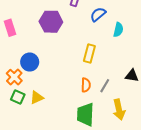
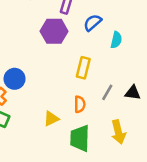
purple hexagon: (51, 22) -> (54, 31), moved
gray line: (105, 86) -> (107, 92), moved
yellow triangle: (37, 98) -> (51, 119), moved

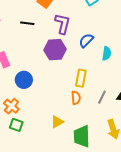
blue circle: (15, 79) -> (24, 80), moved
orange semicircle: (80, 104) -> (76, 98), moved

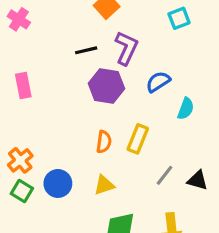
black line: (27, 23) -> (86, 50), moved, turned -32
blue circle: (24, 80) -> (58, 183), moved
orange semicircle: (76, 98) -> (104, 142), moved
yellow triangle: (57, 122) -> (104, 185), moved

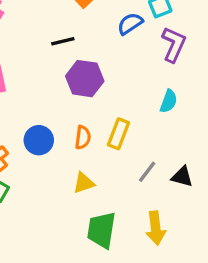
purple L-shape: (126, 48) -> (174, 44), moved
blue semicircle: (158, 82) -> (130, 24), moved
blue circle: (58, 183) -> (39, 140), moved

